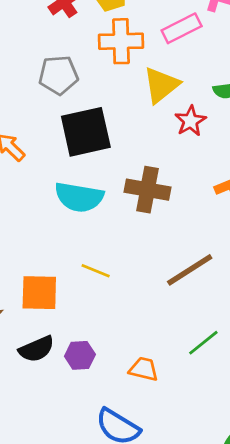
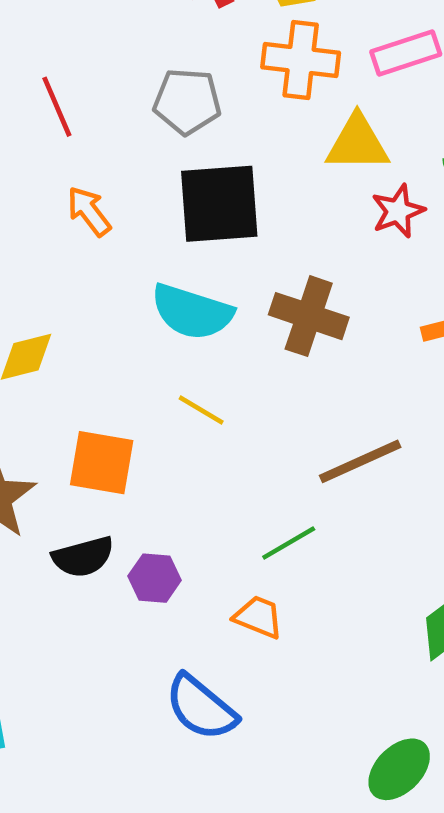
yellow triangle: (161, 85) -> (357, 143), turned 30
yellow line: (96, 271) -> (201, 410), moved
green line: (203, 343) -> (289, 543), moved

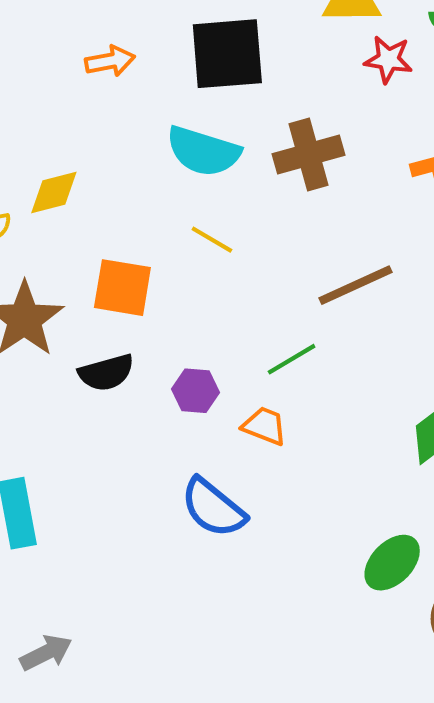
orange arrow: (89, 211) -> (110, 61), turned 117
red star: (398, 211) -> (388, 59), turned 30
brown cross: (309, 316) -> (309, 155), turned -34
purple hexagon: (155, 578) -> (195, 391), moved

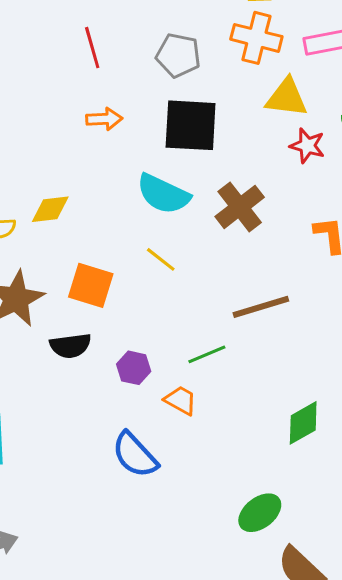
brown cross: (309, 155) -> (240, 207), turned -30

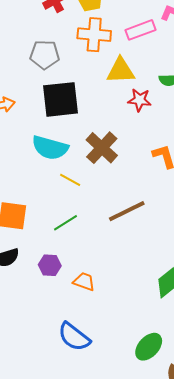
yellow line: (161, 259) -> (70, 180), moved
green line: (207, 354) -> (66, 223), moved
blue semicircle: (135, 455) -> (74, 337), moved

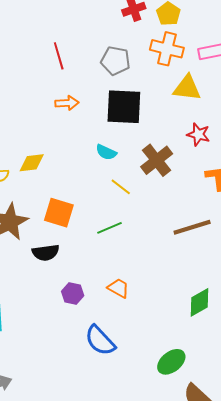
red star: (140, 100) -> (198, 134), moved
cyan semicircle: (50, 148) -> (106, 152), size x0.6
brown line: (127, 211) -> (192, 227), moved
purple hexagon: (50, 265) -> (73, 294), moved

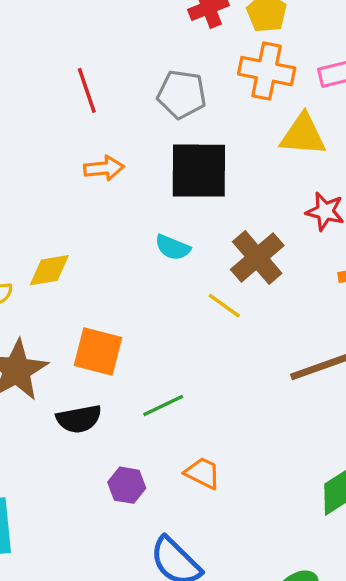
yellow line: (121, 187) -> (224, 306), moved
green line: (110, 228) -> (163, 406), moved

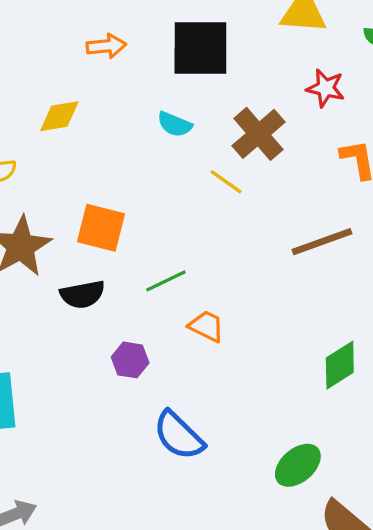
yellow diamond: (49, 270) -> (59, 116), moved
orange trapezoid: (203, 473) -> (206, 326), moved

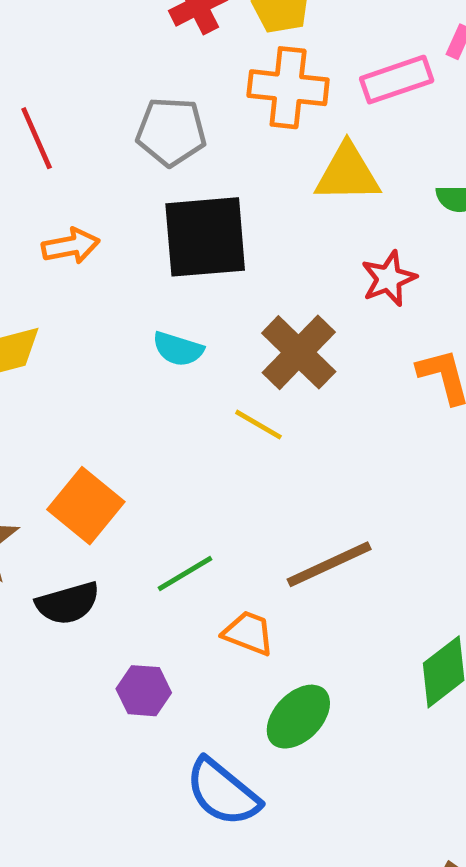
red star: (326, 88) -> (389, 279), turned -30
orange square: (101, 228) -> (86, 506), turned 30
brown line: (322, 242) -> (329, 564), moved
green ellipse: (298, 465) -> (298, 717), moved

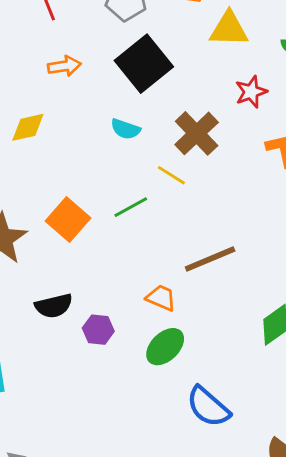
black square: (205, 237) -> (144, 64), turned -36
green line: (185, 574) -> (131, 207), moved
black semicircle: (68, 603) -> (54, 306), moved
green ellipse: (298, 717) -> (165, 347), moved
blue semicircle: (223, 792) -> (208, 407), moved

